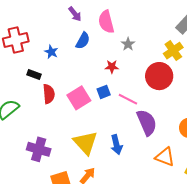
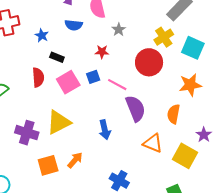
blue semicircle: (83, 41) -> (74, 25), turned 66
black rectangle: (34, 74) -> (57, 57), moved
yellow triangle: (85, 143) -> (59, 122), moved, turned 44

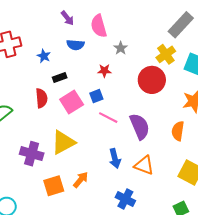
black rectangle: (57, 57) -> (60, 77), turned -40
pink line: (117, 85) -> (108, 118), moved
blue arrow: (105, 130) -> (115, 158), moved
orange triangle: (153, 143) -> (144, 165), moved

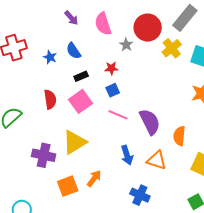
blue semicircle: (75, 45) -> (74, 51), moved, turned 54
black rectangle: (60, 77) -> (81, 76), moved
red circle: (152, 80) -> (148, 28), moved
blue square: (96, 96) -> (113, 90), moved
orange semicircle: (178, 131) -> (179, 136), moved

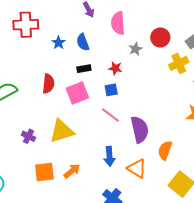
red circle: (148, 28) -> (160, 37), size x0.7
purple cross: (44, 155) -> (28, 136), size x0.6

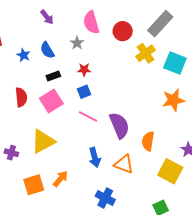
pink semicircle: (118, 23) -> (91, 22), moved
gray star: (135, 49) -> (77, 43), moved

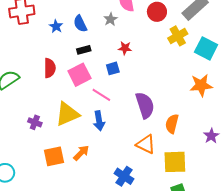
red star: (84, 70) -> (125, 48), moved
pink line: (88, 117) -> (101, 95), moved
blue arrow: (95, 157) -> (99, 121), moved
yellow square: (170, 171) -> (175, 162), moved, turned -35

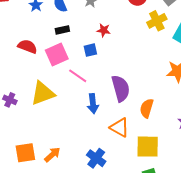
red semicircle: (50, 68) -> (27, 46), turned -72
blue arrow: (99, 121) -> (93, 104), moved
orange arrow: (81, 153) -> (52, 155), moved
orange square: (54, 156) -> (25, 153), moved

